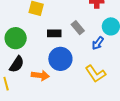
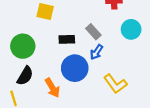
blue arrow: (98, 43) -> (96, 52), moved
orange arrow: (40, 75) -> (52, 88), turned 54

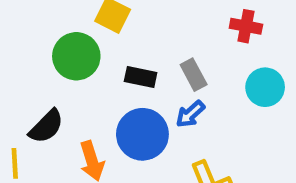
green circle: (23, 46) -> (76, 56), moved

